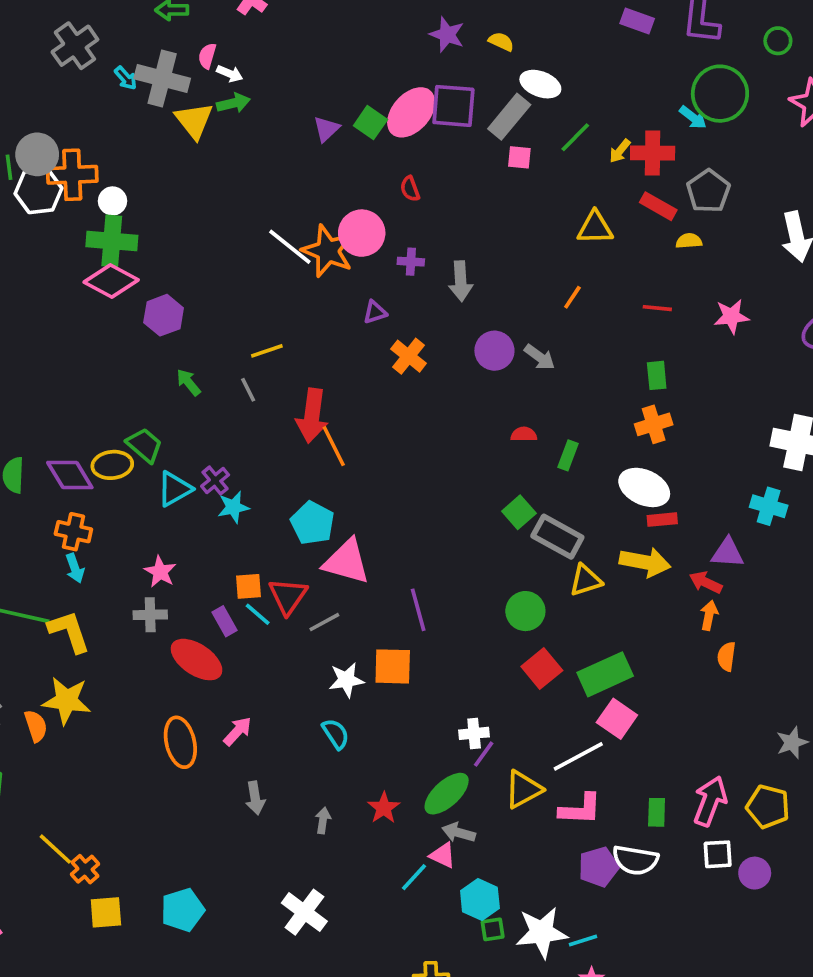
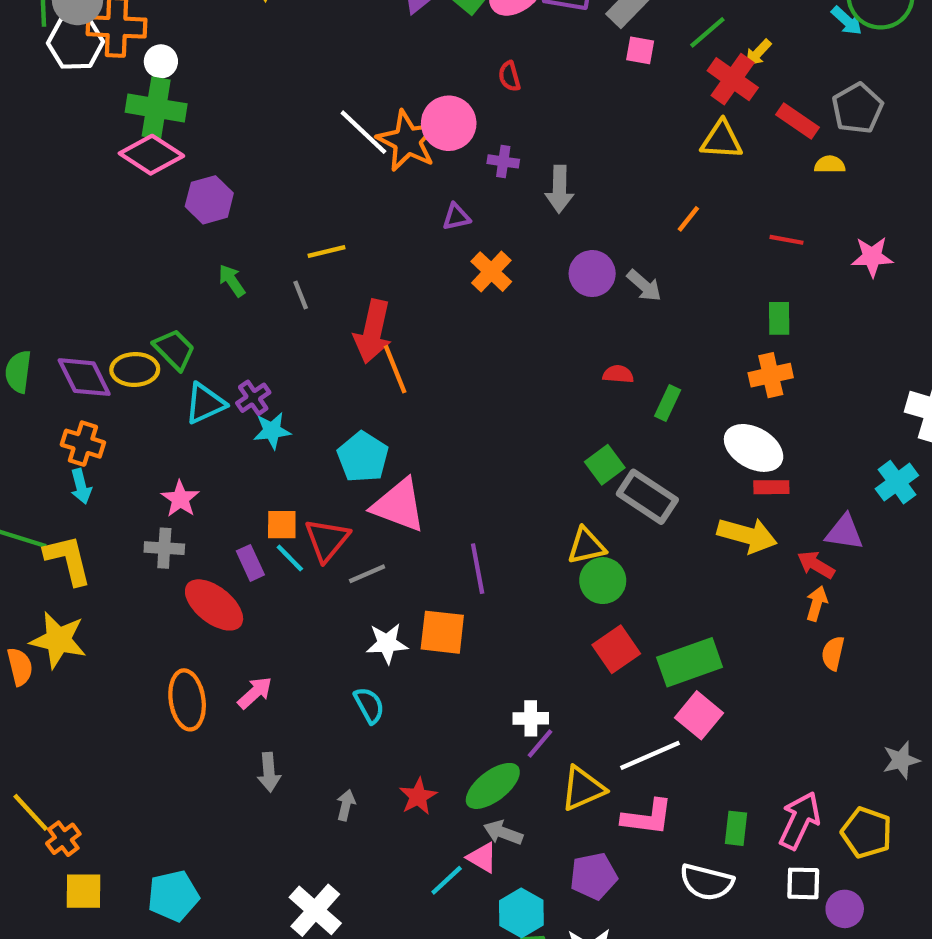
red cross: (653, 153) -> (733, 79), moved, turned 30
cyan cross: (769, 506) -> (897, 482), turned 32
yellow triangle: (586, 580) -> (586, 546), moved
purple pentagon: (599, 867) -> (593, 876), moved

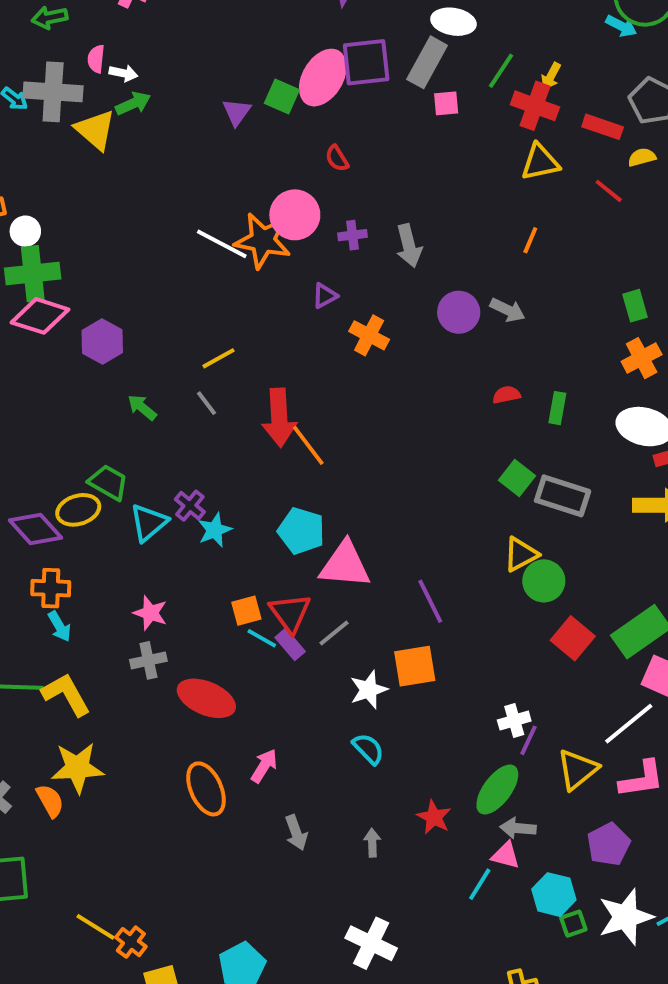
red line: (786, 240) -> (609, 191), moved, turned 44
purple rectangle: (250, 563) -> (290, 644), moved

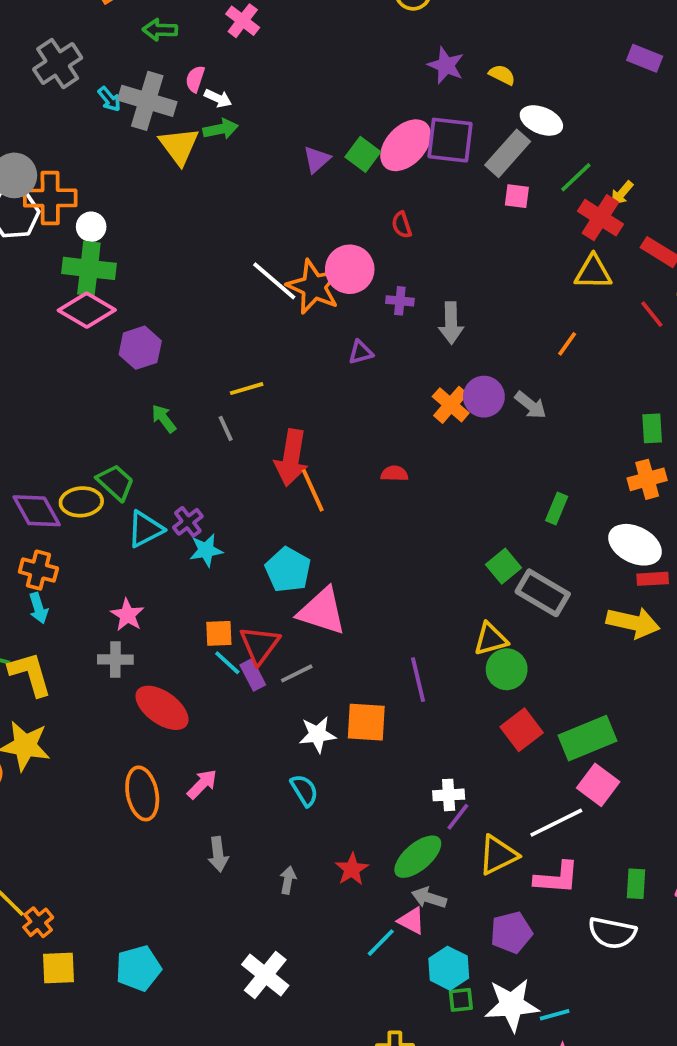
orange cross: (369, 335) -> (451, 405), moved
red semicircle: (507, 395) -> (394, 474), moved
purple line: (430, 601) -> (418, 680), moved

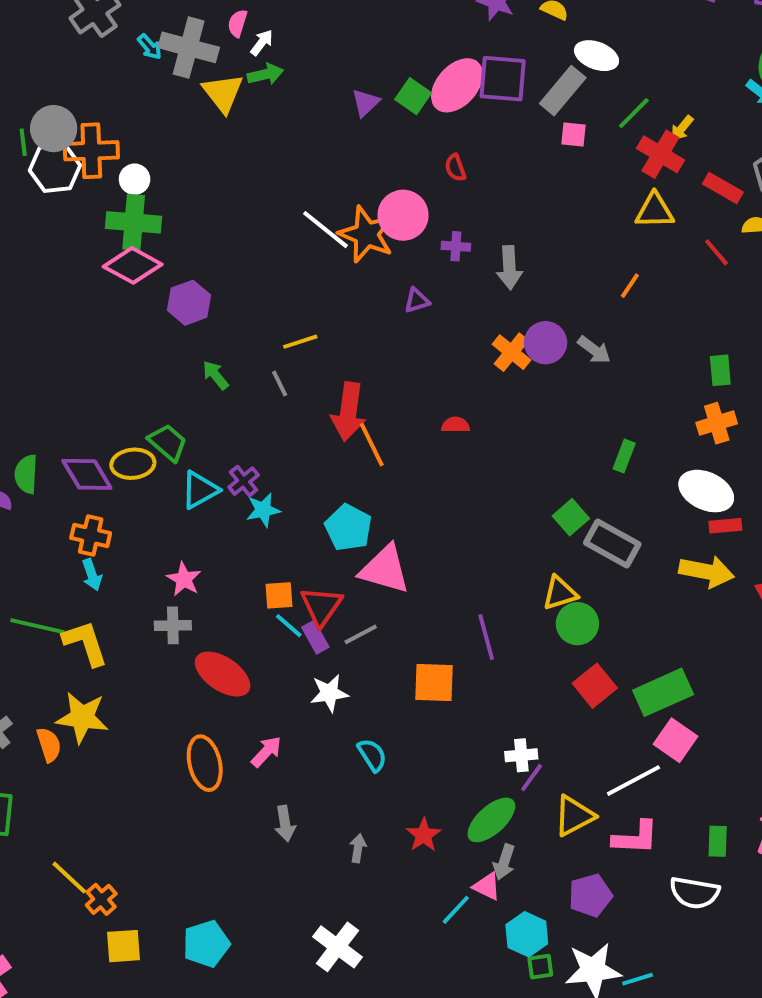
white arrow: (218, 98) -> (262, 43), turned -76
white star: (317, 734) -> (329, 693), moved
gray arrow: (429, 898) -> (504, 862), turned -88

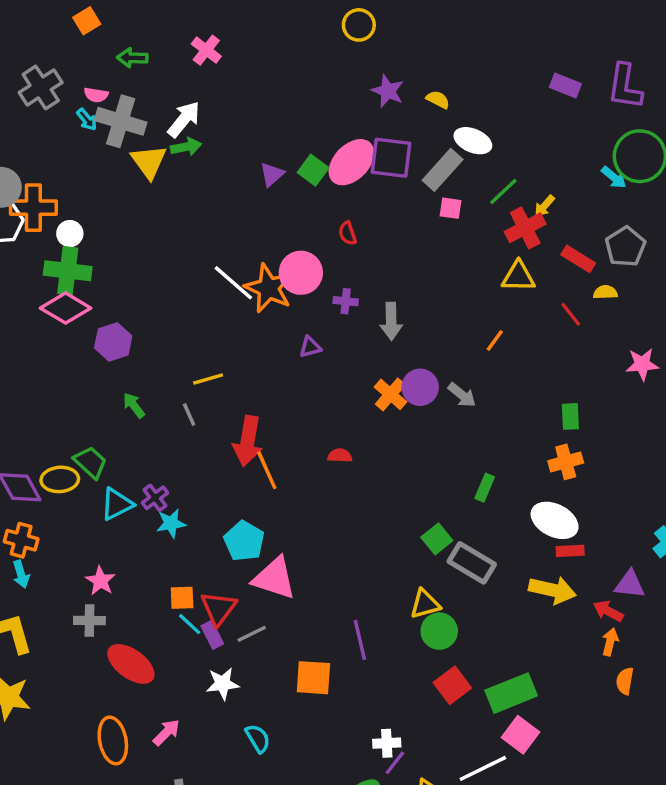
pink semicircle: (237, 23) -> (96, 95), moved, turned -100
white arrow: (262, 43) -> (184, 119), size x1.6
red cross: (660, 154) -> (525, 228), turned 30

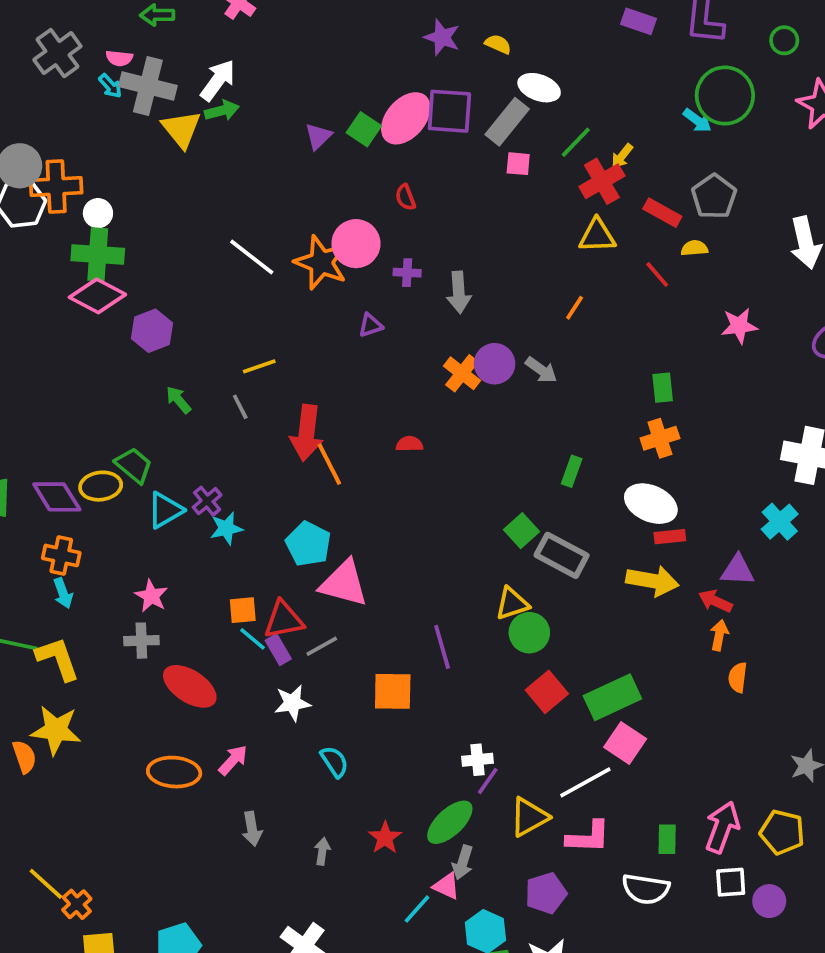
white line: (233, 283) -> (252, 257), moved
red triangle: (218, 608) -> (284, 620), turned 45
orange ellipse: (113, 740) -> (174, 772), turned -72

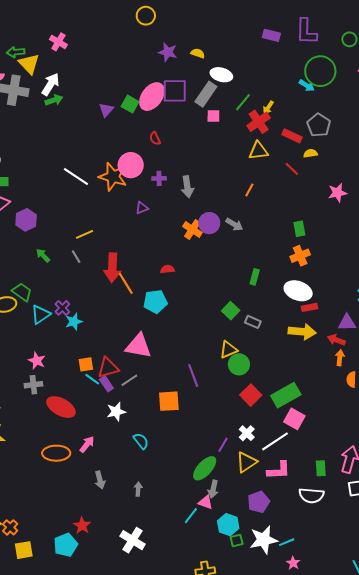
yellow triangle: (181, 129) -> (29, 64), moved
cyan pentagon: (308, 544) -> (155, 302), moved, turned -30
gray rectangle: (562, 555) -> (253, 322), size x0.6
white cross: (478, 760) -> (247, 433), moved, turned -35
red star: (385, 838) -> (82, 526), moved

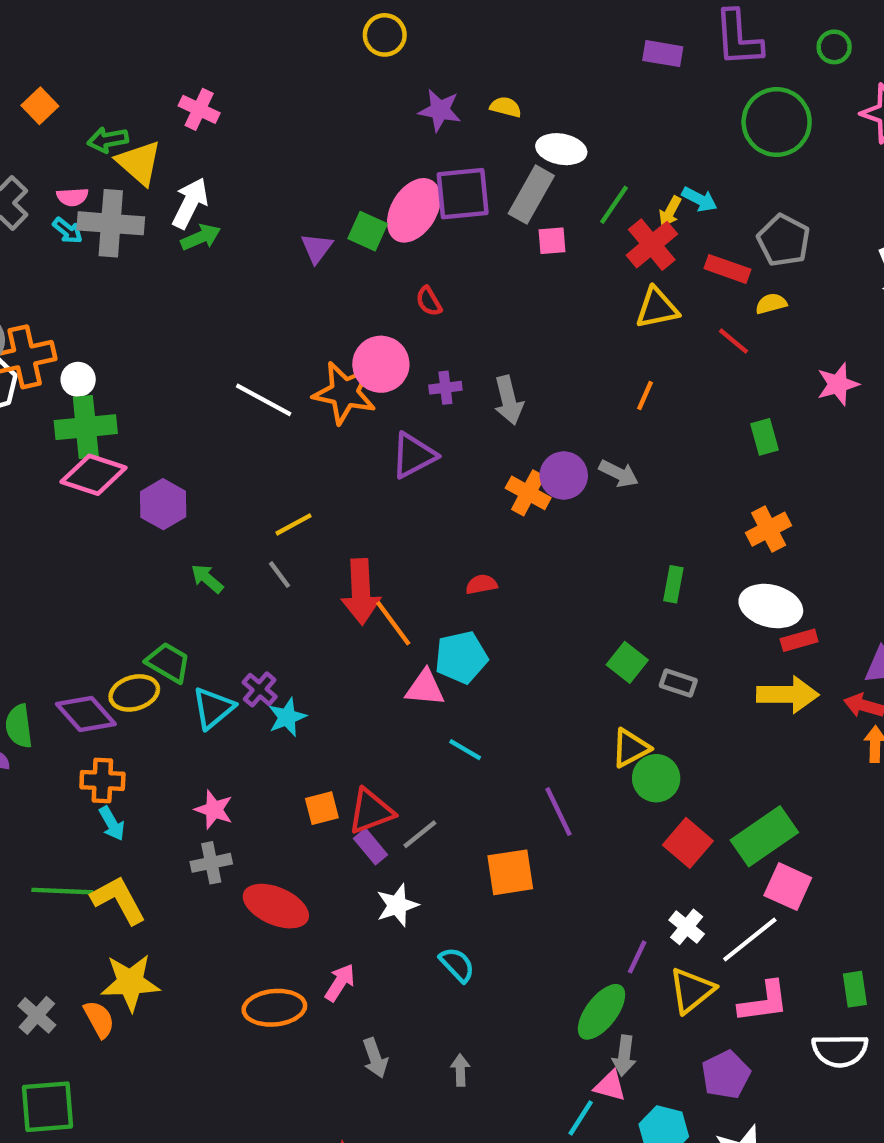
cyan arrow: (307, 85) -> (699, 199), moved
purple triangle: (142, 208) -> (414, 455), size x1.6
green rectangle: (299, 229) -> (764, 437), moved
pink triangle: (138, 346) -> (425, 688), moved, size x0.7
cyan line: (92, 379) -> (465, 750), moved

